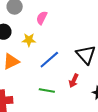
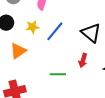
blue line: (49, 60) -> (55, 31), moved

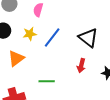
green line: (58, 74) -> (47, 81), moved

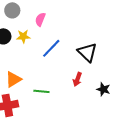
yellow star: (30, 34) -> (23, 36), moved
orange triangle: (16, 58) -> (13, 79), moved

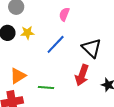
pink semicircle: (40, 19) -> (64, 14), moved
red arrow: (77, 79) -> (82, 75), size x1.5

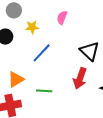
yellow star: (27, 33) -> (32, 27), moved
blue line: (56, 44) -> (42, 53), moved

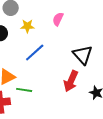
green line: (44, 91) -> (24, 90), moved

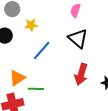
pink semicircle: (58, 19) -> (75, 10), moved
black triangle: (83, 55) -> (78, 38), moved

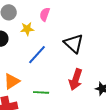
pink semicircle: (75, 10) -> (45, 14), moved
green line: (36, 89) -> (41, 92), moved

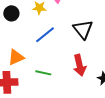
red arrow: (76, 79) -> (80, 65), turned -40

